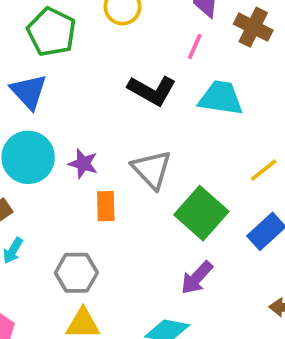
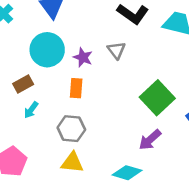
gray triangle: (152, 169) -> (116, 50), moved, size x0.7
orange rectangle: (106, 206) -> (76, 88), moved

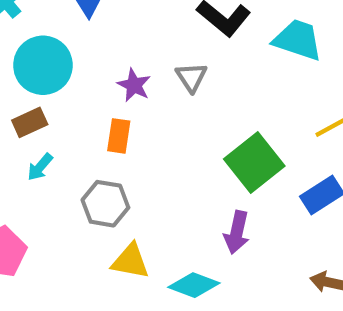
cyan circle: (47, 50) -> (43, 65), moved
purple arrow: (150, 140) -> (237, 232), turned -40
yellow triangle: (72, 163) -> (130, 261), moved

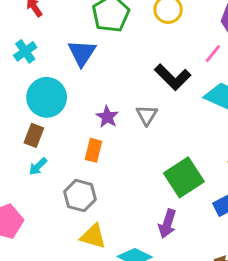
brown rectangle: (30, 122) -> (34, 135), turned -50

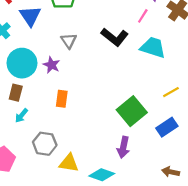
blue triangle: (82, 53) -> (30, 16), moved
gray triangle: (147, 115) -> (69, 41), moved
purple star: (107, 117) -> (52, 65), moved
gray hexagon: (80, 196) -> (45, 144), moved

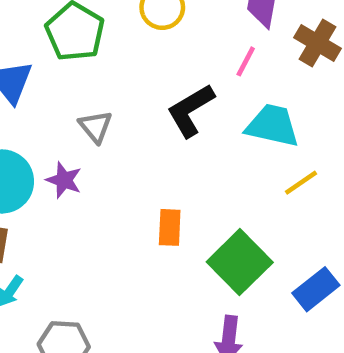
black L-shape: (115, 37) -> (191, 110), turned 116
yellow line: (171, 92) -> (301, 183), moved
orange rectangle: (62, 99) -> (170, 227), moved

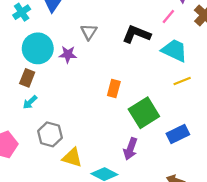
black L-shape: (191, 110) -> (136, 34), turned 40
purple star: (64, 180) -> (68, 54), turned -30

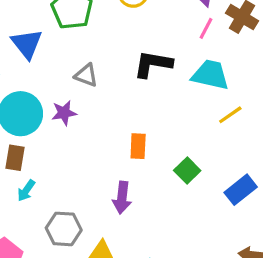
pink line: (168, 16) -> (206, 28), moved
gray triangle: (89, 32) -> (86, 75), turned -30
green square: (144, 113) -> (187, 171), size x0.6
purple arrow: (130, 149) -> (122, 198), moved

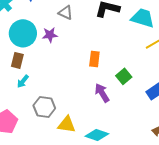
purple arrow: (122, 198) -> (102, 93), moved, turned 138

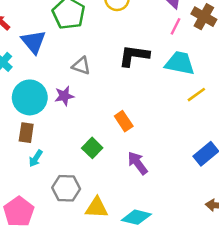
orange rectangle: (94, 59) -> (124, 121), turned -35
green square: (124, 76) -> (92, 148), moved

